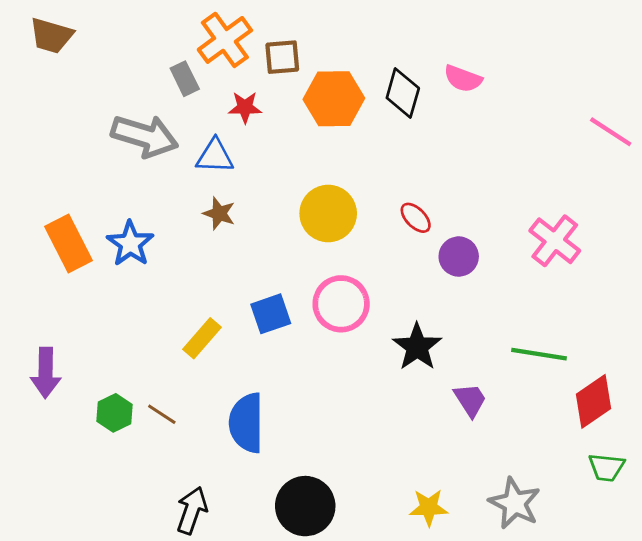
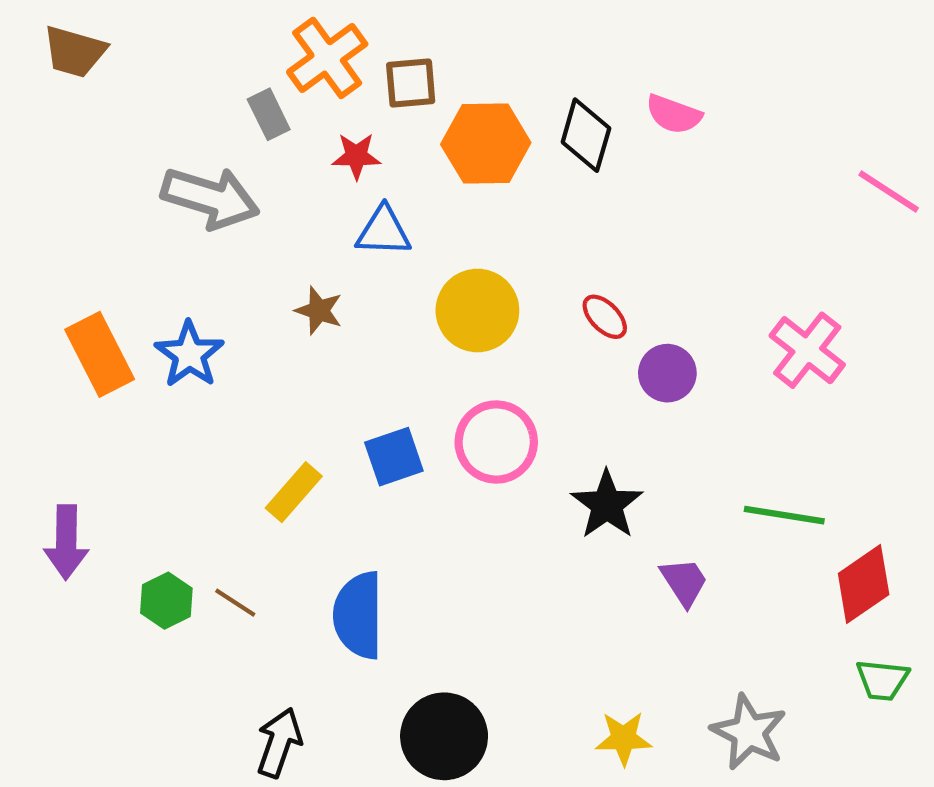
blue triangle: (215, 156) -> (384, 231), moved

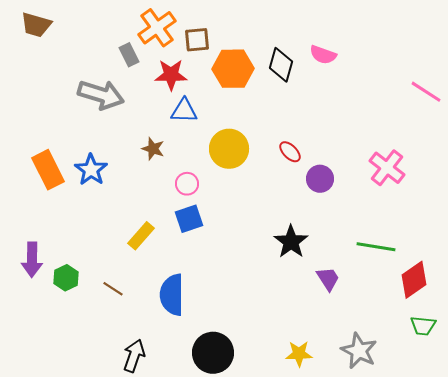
red star: (356, 156) -> (171, 75), size x1.4
pink circle: (496, 442) -> (187, 184), moved, size x0.6
green hexagon: (166, 601) -> (66, 278), moved

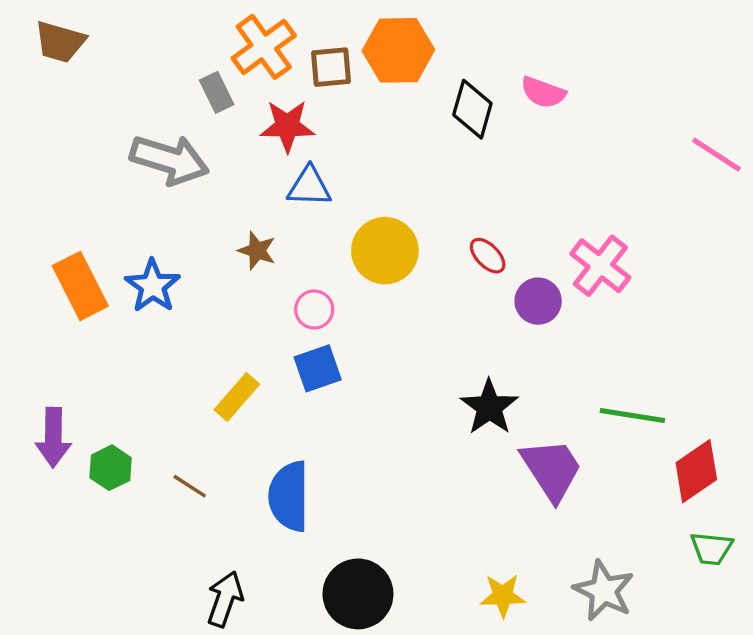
orange hexagon: (233, 69) -> (398, 50), moved
pink cross: (387, 168) -> (600, 266), moved
purple trapezoid: (328, 279) -> (552, 469), size x1.6

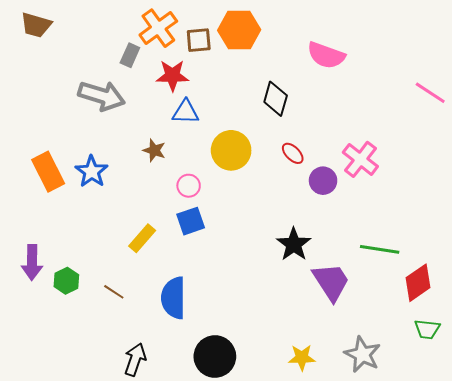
gray rectangle: (217, 92) -> (130, 55), turned 50
pink semicircle: (543, 92) -> (326, 55), size x1.4
black diamond: (472, 109) -> (276, 99), moved

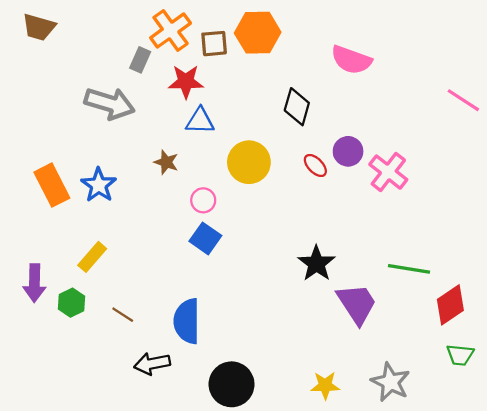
purple circle: (323, 181) -> (348, 151), moved
blue square: (191, 221) -> (205, 238), turned -36
yellow rectangle: (142, 238) -> (92, 257), moved
black arrow: (135, 360) -> (152, 364), moved, turned -120

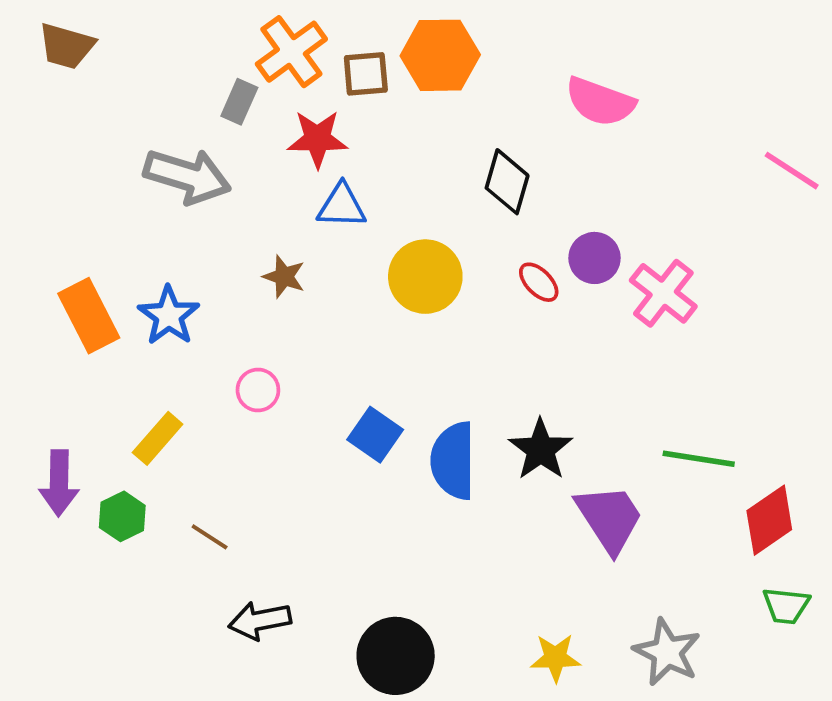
pink circle: (203, 200) -> (258, 390), moved
blue square: (205, 238) -> (375, 435), moved
blue semicircle: (187, 321) -> (453, 461), moved

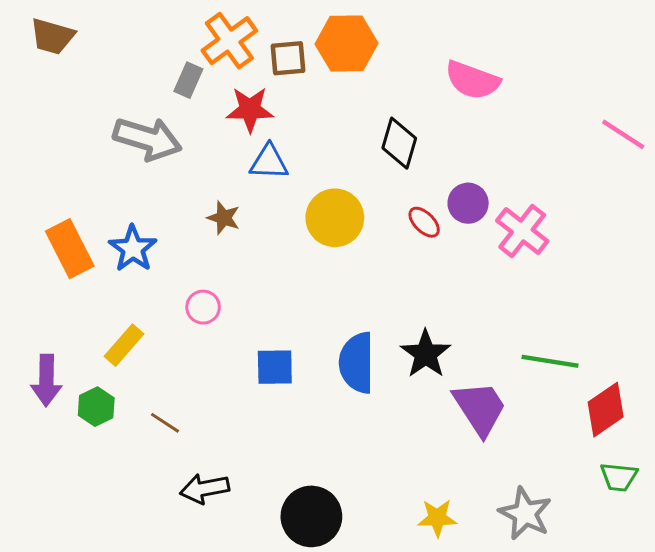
blue square: (375, 435) -> (275, 367), moved, turned -36

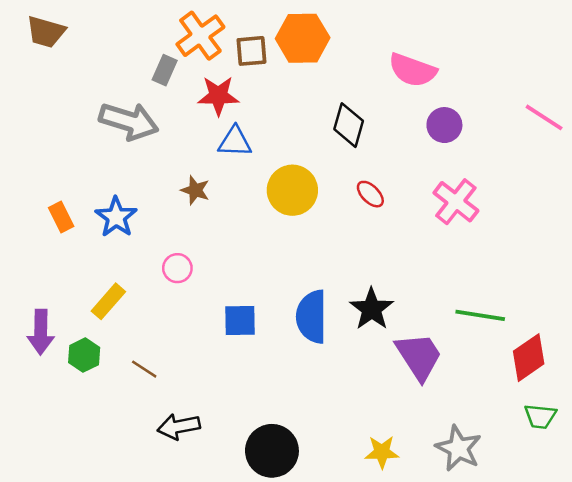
purple circle: (468, 203) -> (444, 125), moved
orange rectangle: (70, 249) -> (61, 217), size x0.6

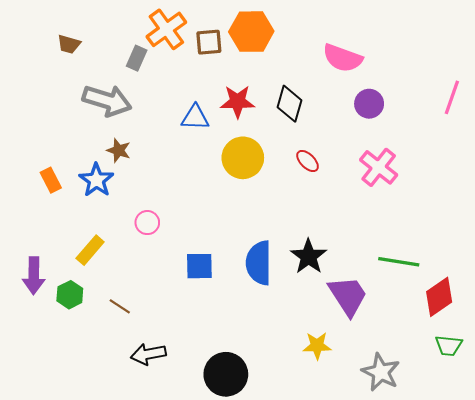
brown trapezoid: (46, 32) -> (69, 44), moved, size x0.7
red star: (218, 96) -> (238, 102), moved
pink line: (544, 117) -> (452, 97), turned 76
brown star: (195, 190) -> (119, 150), moved
yellow star: (382, 452) -> (317, 346), moved

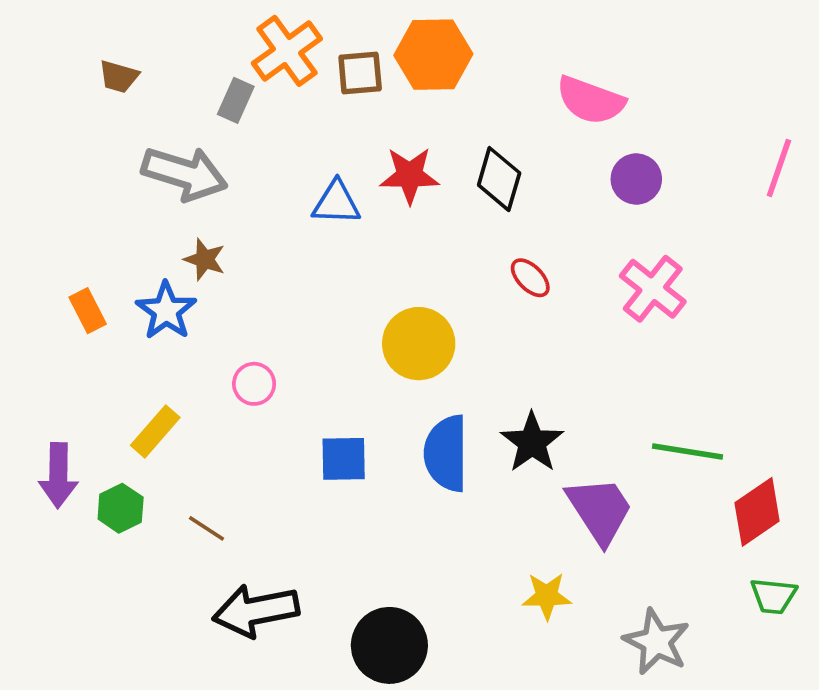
yellow circle: (243, 158) -> (419, 344), moved
black arrow: (148, 354) -> (256, 611), size x1.4

